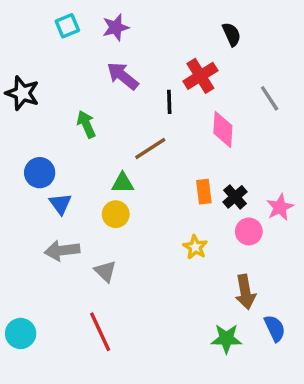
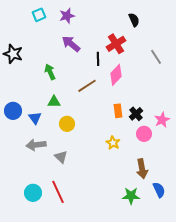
pink diamond: (223, 129) -> (116, 75), moved, turned 40
blue circle: (40, 173) -> (13, 111), moved
green triangle: (123, 183) -> (54, 102), moved
cyan circle: (21, 333) -> (33, 193), moved

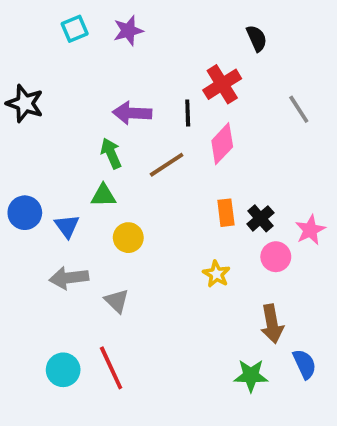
purple arrow: (71, 44) -> (132, 113), moved, turned -36
green arrow: (50, 72) -> (111, 153), moved

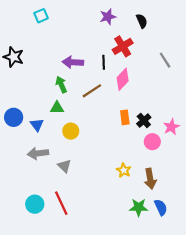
purple star: (128, 31) -> (108, 17), moved
yellow star: (216, 274) -> (124, 170), moved
blue semicircle: (305, 364) -> (161, 207), moved

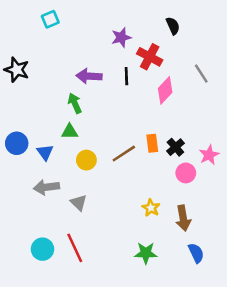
purple star: (108, 17) -> (121, 37), moved
red cross: (123, 46) -> (150, 57), turned -30
pink diamond: (123, 79) -> (165, 90), moved
brown line: (92, 91) -> (124, 154), moved
green star: (139, 207) -> (146, 253), moved

